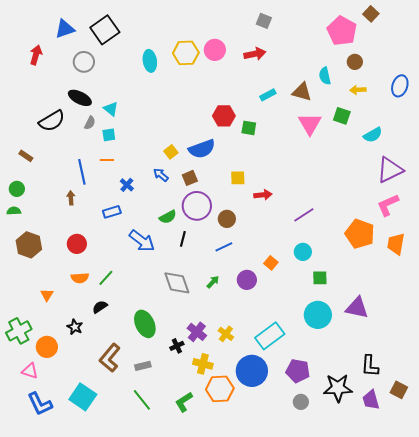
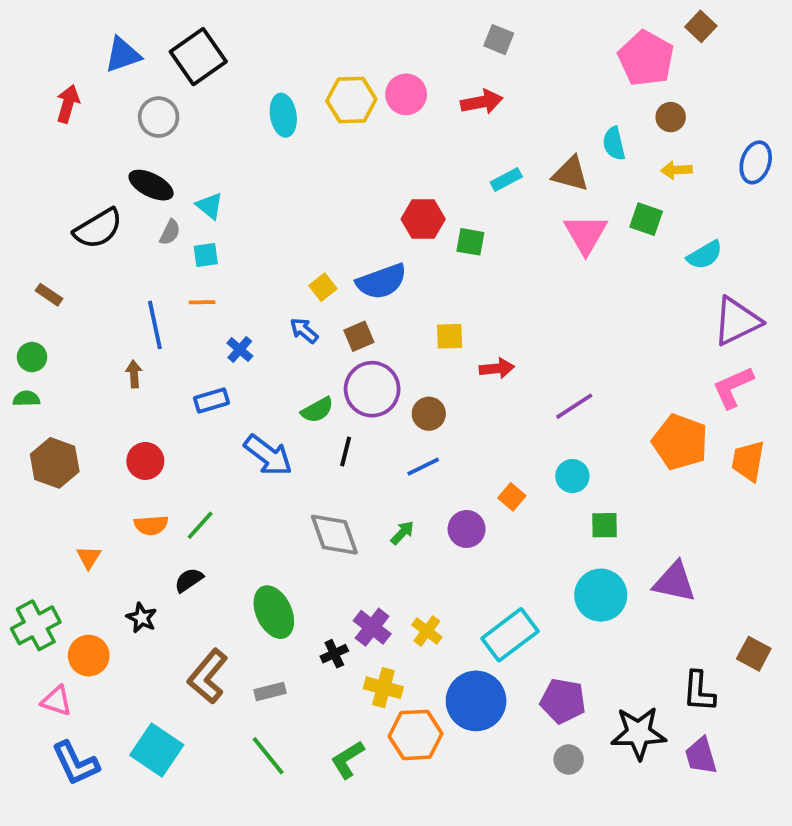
brown square: (399, 390) -> (754, 654), moved

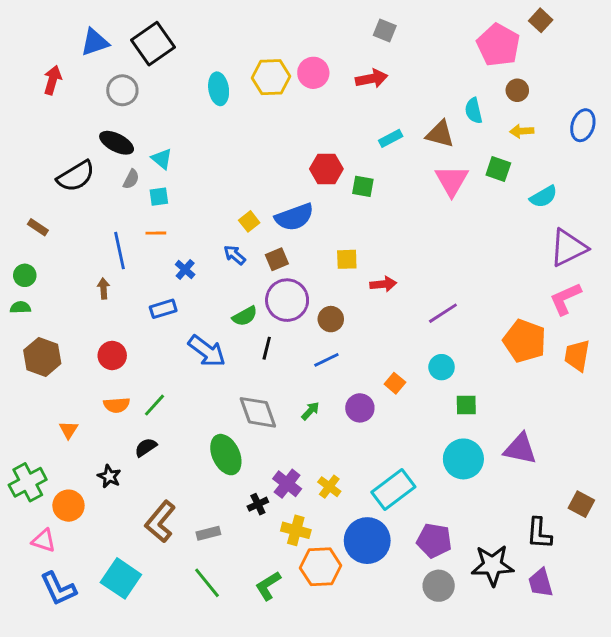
green ellipse: (274, 612) -> (226, 455), moved
gray circle: (569, 759) -> (439, 586), size x1.4

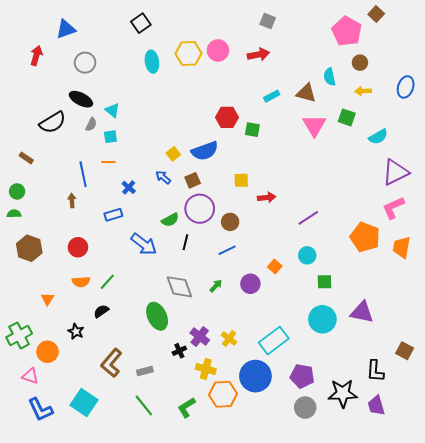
black square: (153, 44) -> (141, 23), moved, size x0.7

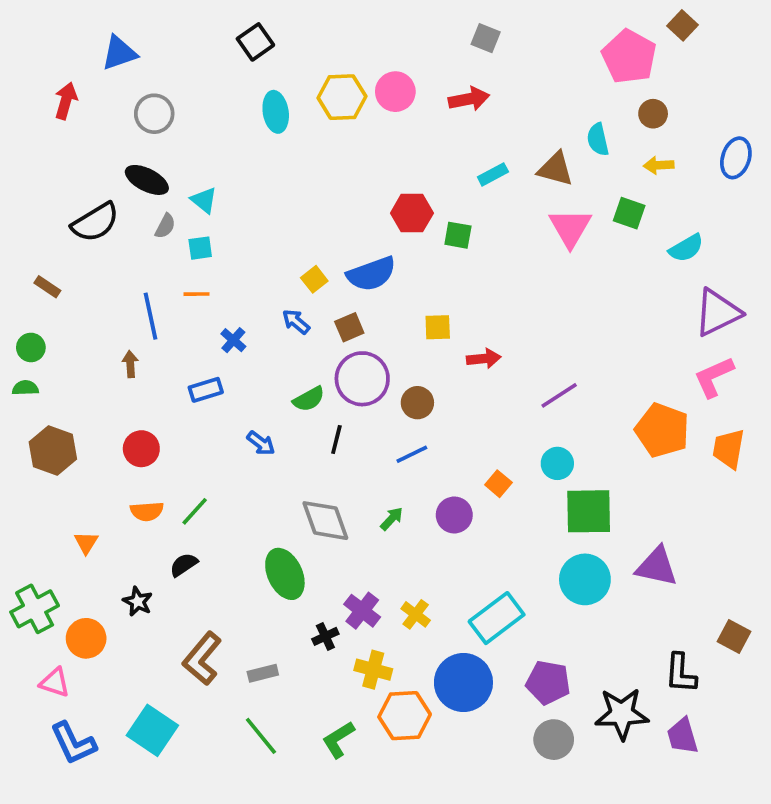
blue arrow: (144, 244) -> (261, 443), size x0.6
green square: (324, 282) -> (589, 511), size x1.8

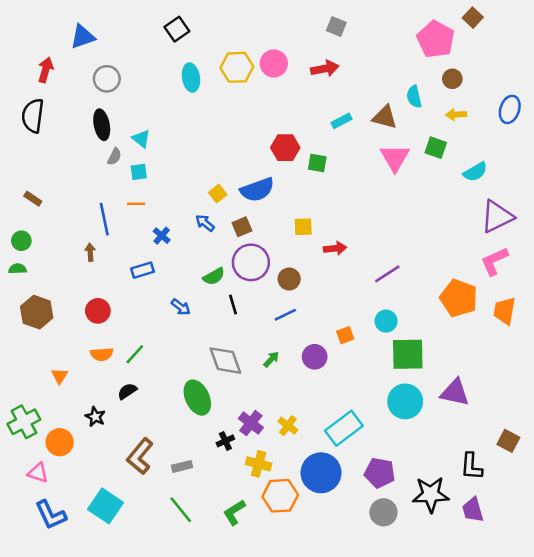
black ellipse: (147, 180) -> (102, 125), turned 52
black semicircle: (95, 222) -> (33, 116), moved, turned 128
black line: (336, 440) -> (233, 304), turned -30
orange square: (498, 484) -> (345, 335), turned 30

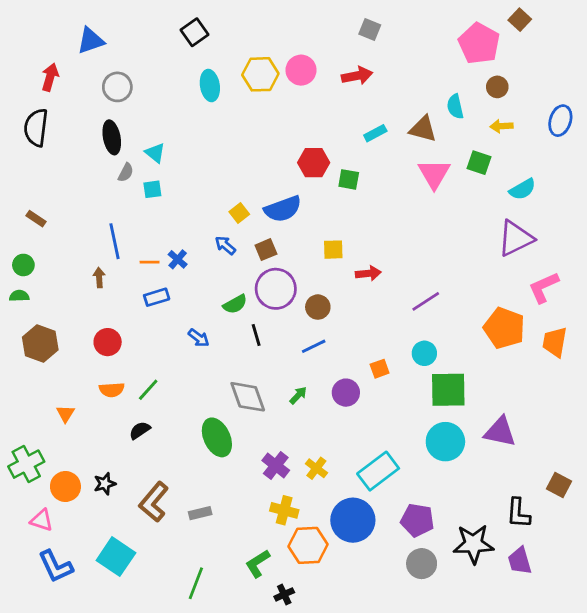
orange line: (136, 204) -> (150, 262), moved
purple triangle: (497, 217) -> (516, 238), moved
black star: (95, 417) -> (105, 484), moved, turned 30
black cross: (225, 441) -> (284, 594), moved
green line: (181, 510) -> (196, 583), moved, turned 60

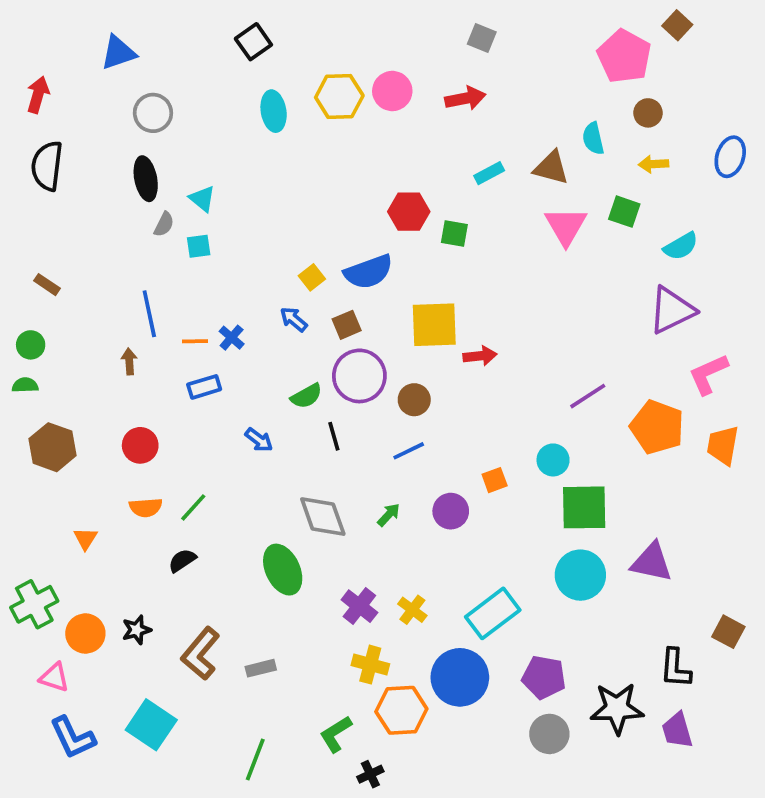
red arrow: (50, 77) -> (38, 95), moved
yellow square: (333, 250) -> (434, 325), size x1.8
purple line: (426, 301) -> (588, 396), moved

